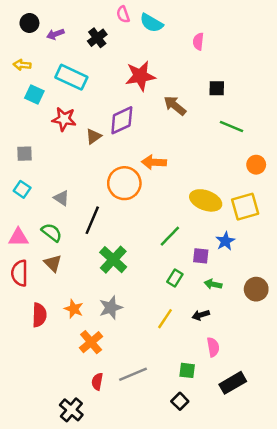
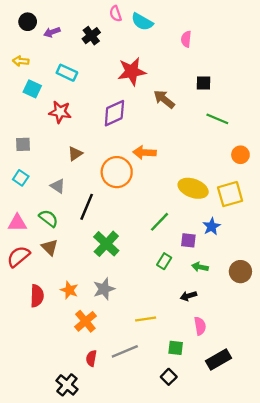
cyan rectangle: (71, 77) -> (67, 73), size x0.7
brown triangle: (94, 136) -> (75, 154), moved
red semicircle: (20, 273) -> (18, 257), turned 50
yellow line: (165, 319) -> (146, 319), moved, turned 48

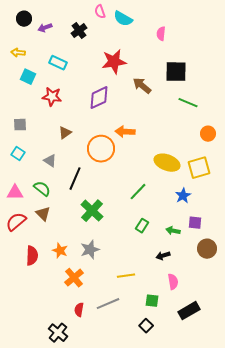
black square: (203, 83) -> (176, 72), size x1.6
purple square: (188, 240) -> (195, 223), moved
brown circle: (240, 272) -> (207, 249), moved

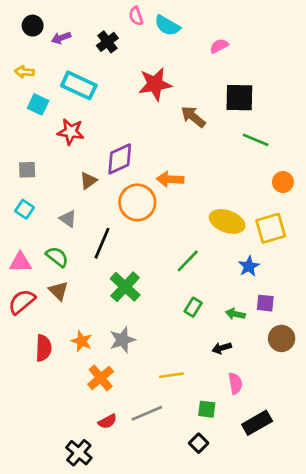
pink semicircle: (161, 34) -> (219, 46), turned 56
cyan rectangle: (58, 63) -> (79, 85), size x1.4
purple diamond: (99, 98) -> (120, 159), moved
red semicircle: (79, 310) -> (107, 421), turned -128

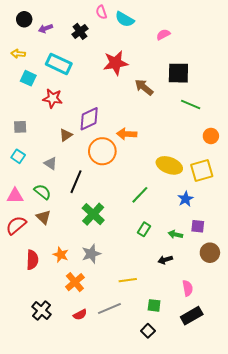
pink semicircle: (235, 383) -> (188, 288), moved
black cross: (79, 453) -> (41, 311), moved

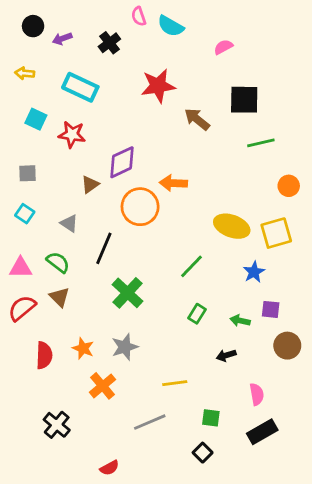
cyan square: (28, 78) -> (36, 119), moved
green line: (191, 105) -> (261, 143), turned -36
red semicircle: (80, 315) -> (109, 468), moved

